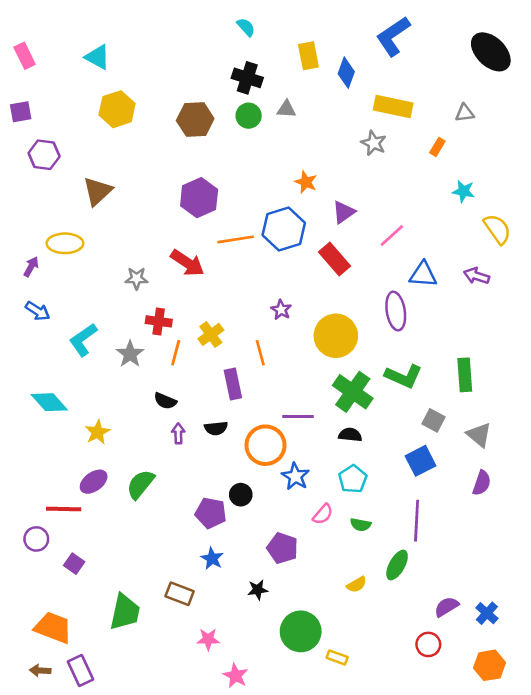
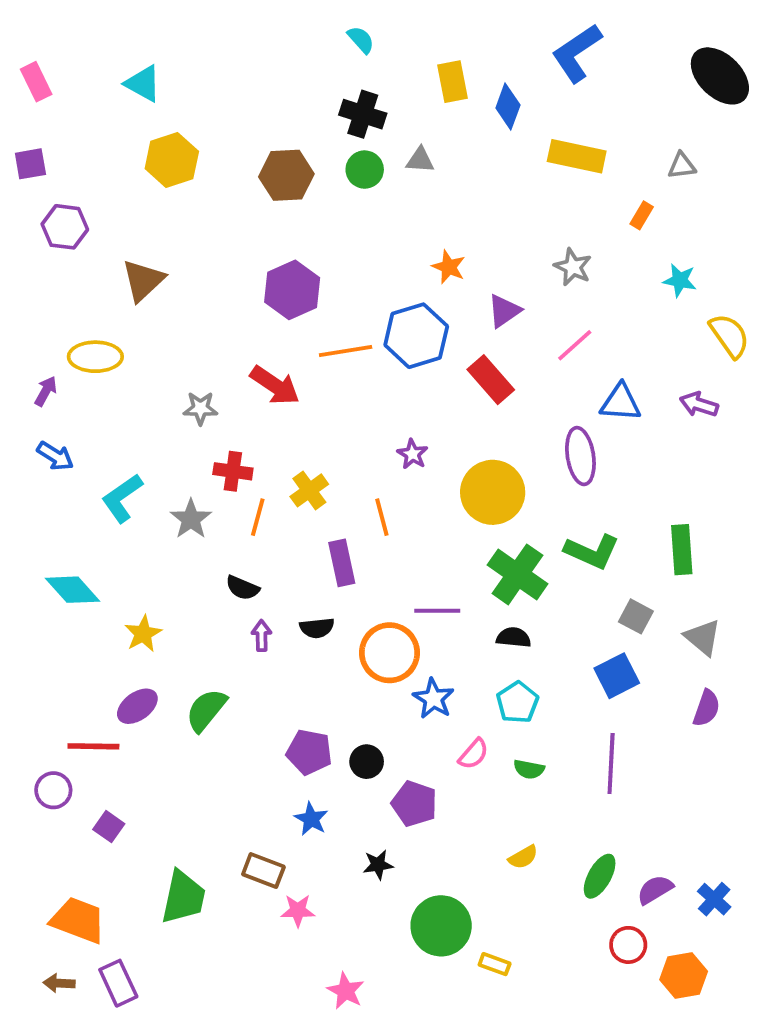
gray star: (374, 143) -> (573, 267), moved
black circle: (241, 495) -> (367, 762), moved
green ellipse: (397, 565) -> (600, 876), moved
pink star: (208, 639) -> (298, 911), moved
orange hexagon: (490, 665) -> (684, 976), moved

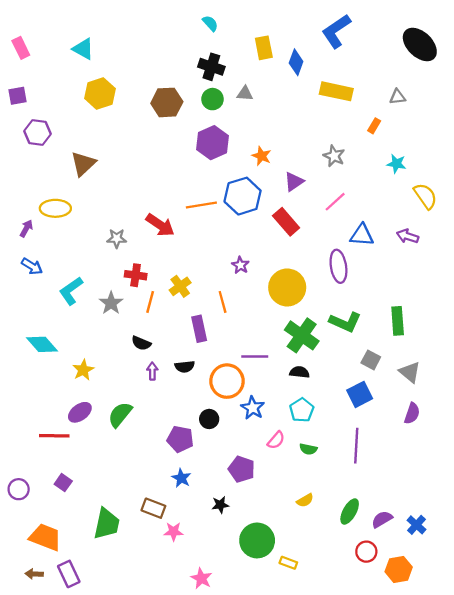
purple hexagon: (292, 290) -> (213, 143), moved
black circle: (367, 762) -> (209, 419), moved
purple circle: (53, 790) -> (19, 489), moved

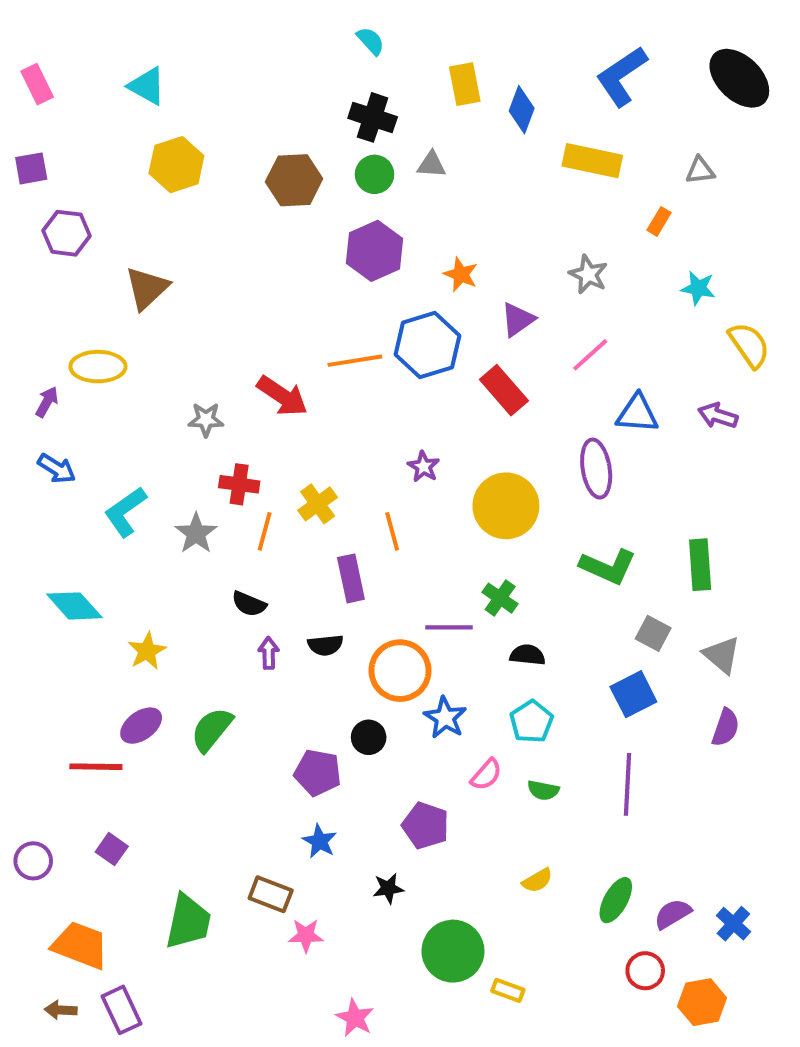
blue L-shape: (336, 31) -> (622, 76), moved
green cross: (302, 335) -> (500, 598), moved, size x0.6

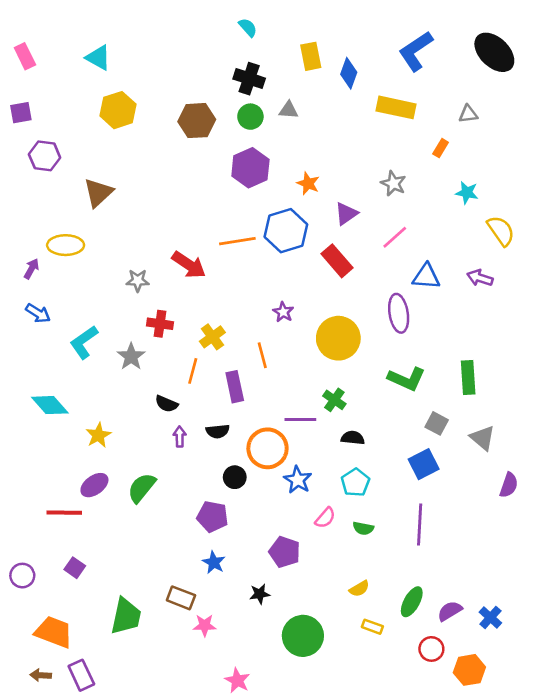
orange line: (265, 531) -> (193, 371), moved
purple semicircle: (726, 727) -> (509, 485), moved
black circle: (369, 737) -> (235, 477), moved
yellow rectangle: (508, 990) -> (372, 627), moved

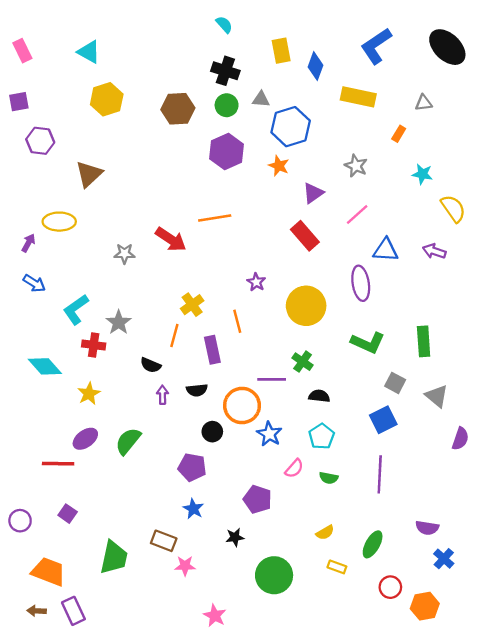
blue hexagon: (286, 231) -> (291, 127), moved
red cross: (160, 324) -> (94, 345), moved
purple semicircle: (450, 611) -> (427, 528), moved, turned -140

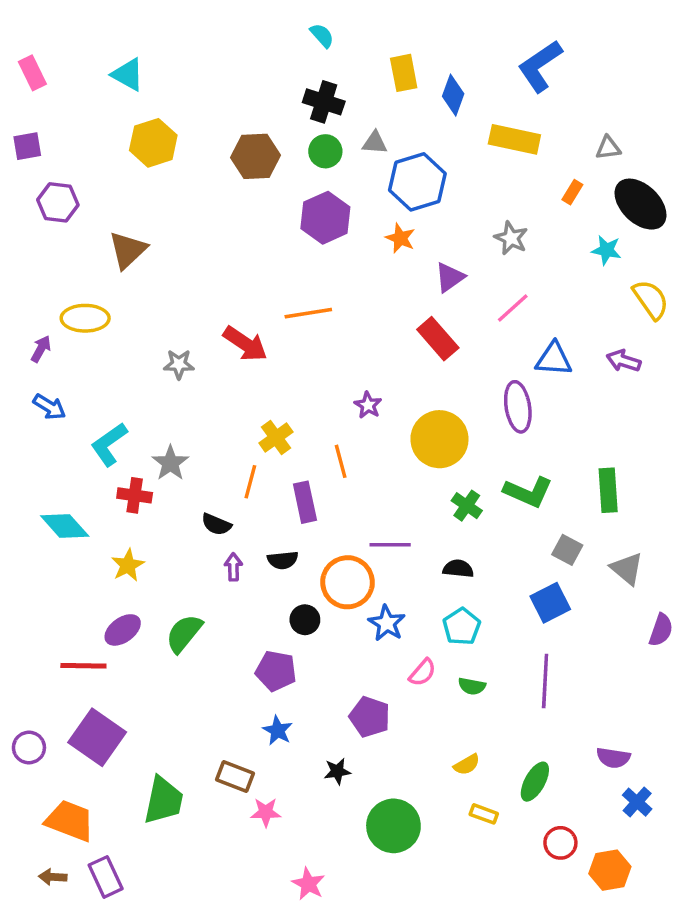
black ellipse: (447, 47) -> (641, 204), moved
green cross: (303, 362) -> (467, 506), moved
purple square: (68, 514) -> (97, 737), size x2.0

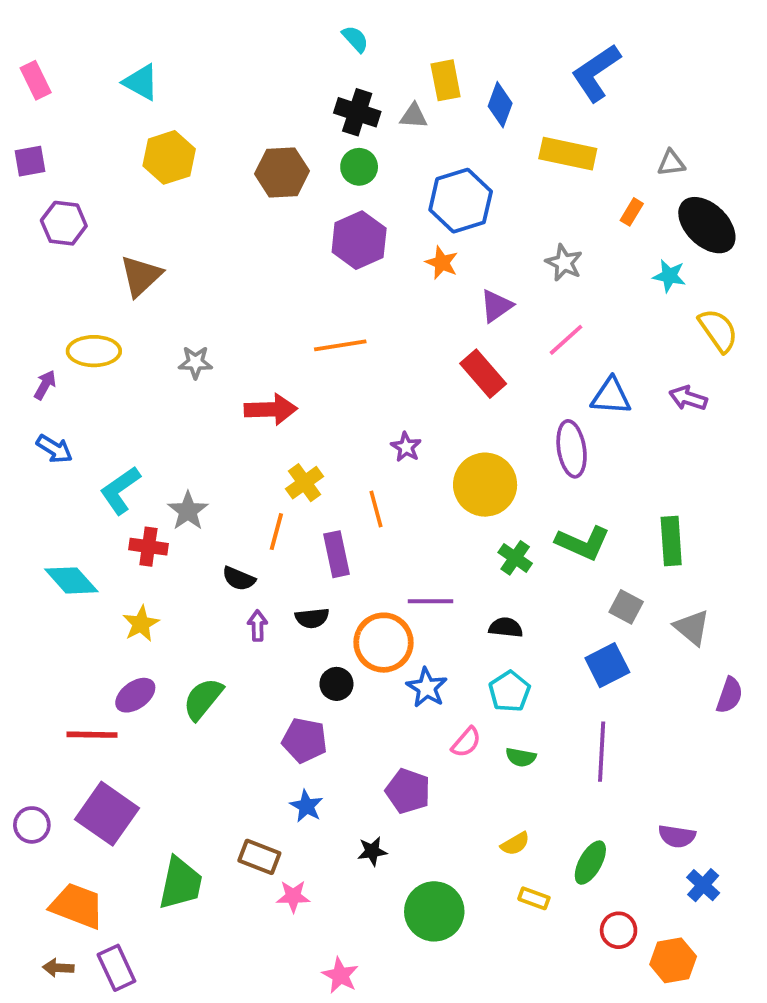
gray triangle: (375, 143) -> (414, 116), moved
red arrow: (245, 344) -> (271, 409), moved, turned -36
gray star: (179, 364) -> (195, 362), moved

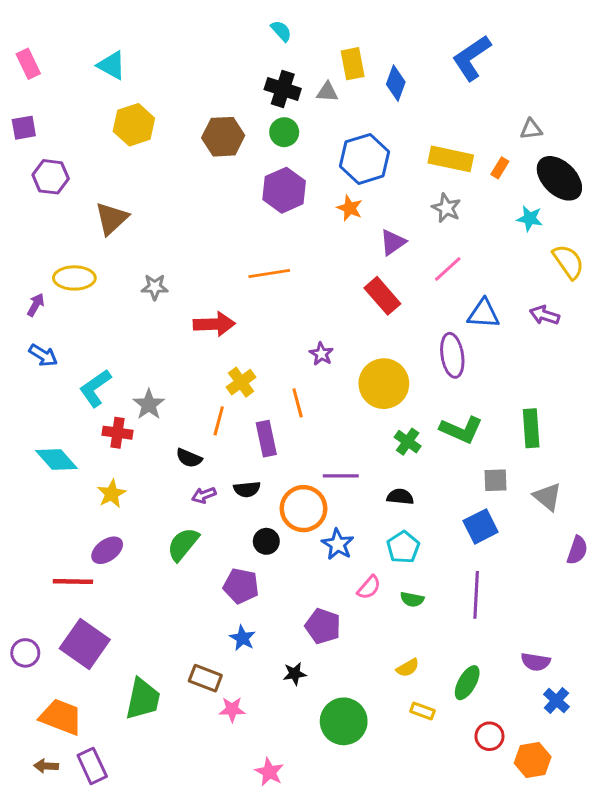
yellow rectangle: (568, 154) -> (451, 159), moved
gray square: (626, 607) -> (495, 480), turned -30
purple arrow: (258, 626) -> (204, 495), turned -110
green semicircle: (203, 699) -> (183, 544), moved

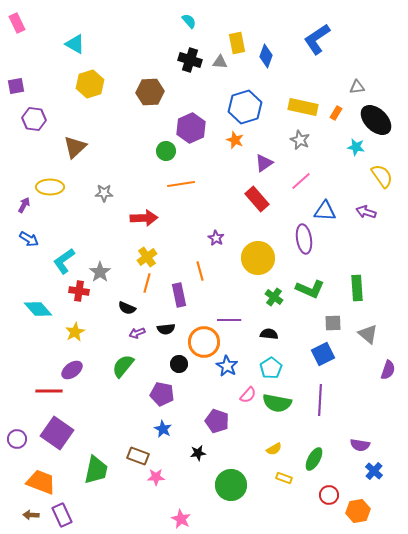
pink rectangle: (28, 64) -> (17, 23), moved
green circle: (284, 132) -> (166, 151), moved
yellow cross: (241, 382) -> (147, 257), moved
green semicircle: (412, 599) -> (277, 403), size x1.8

